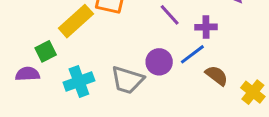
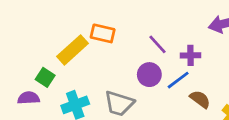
green square: (46, 51) -> (45, 77), turned -30
purple circle: (159, 62) -> (149, 75), moved

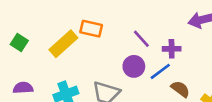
green square: (45, 77) -> (19, 42), moved

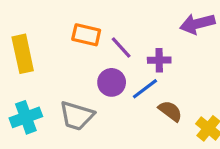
orange rectangle: (91, 29) -> (86, 35), moved
yellow rectangle: (63, 44) -> (23, 54), turned -60

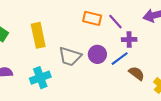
orange rectangle: (86, 35) -> (92, 18), moved
purple line: (121, 48) -> (115, 22), moved
gray trapezoid: (77, 116) -> (70, 56), moved

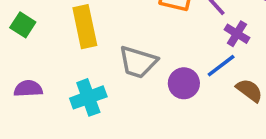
purple cross: (129, 40) -> (237, 34), turned 32
purple circle: (97, 54) -> (184, 83), moved

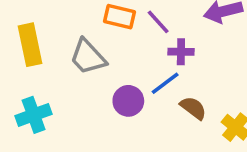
purple cross: (237, 34) -> (181, 52), turned -30
gray trapezoid: (138, 62) -> (88, 57), moved, turned 30

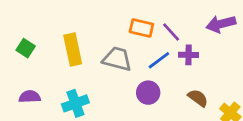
gray trapezoid: (88, 57) -> (117, 59), turned 148
blue line: (165, 83) -> (159, 60), moved

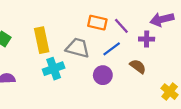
purple cross: (189, 55) -> (147, 39), moved
brown semicircle: (198, 98) -> (138, 66), moved
cyan cross: (75, 103) -> (54, 69), moved

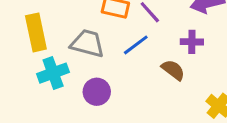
purple cross: (147, 39) -> (192, 42), moved
purple circle: (103, 75) -> (97, 92), moved

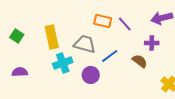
blue line: (136, 45) -> (110, 56), moved

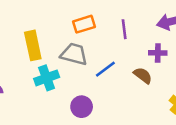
orange rectangle: (103, 21) -> (84, 24), moved, turned -30
purple line: (125, 24) -> (124, 29), turned 35
purple circle: (91, 75) -> (82, 107), moved

